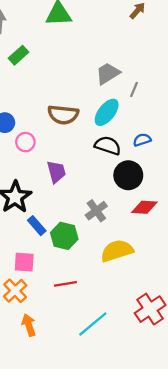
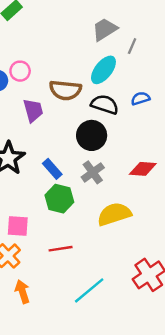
brown semicircle: (63, 115) -> (65, 90), moved
pink circle: (25, 142) -> (20, 71), moved
purple trapezoid: (56, 172) -> (33, 110), moved
black circle: (128, 175) -> (92, 135), moved
blue rectangle: (37, 226) -> (52, 169), moved

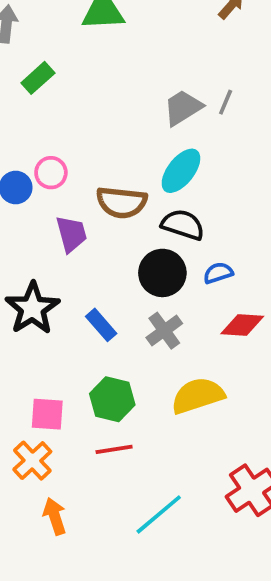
gray line: (132, 46) -> (226, 102), moved
blue semicircle: (140, 98) -> (218, 273), moved
green hexagon: (59, 199) -> (112, 399), moved

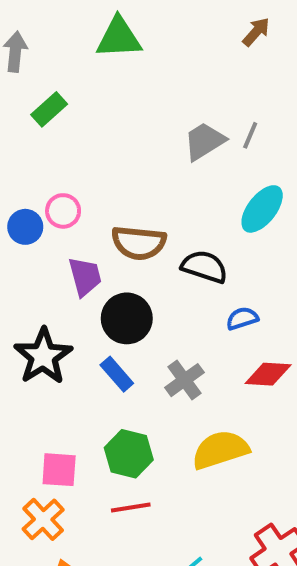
cyan ellipse: (181, 171) -> (262, 209), moved
black circle: (162, 273) -> (127, 318), moved

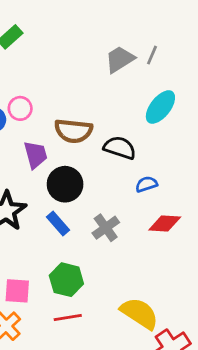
yellow semicircle: (220, 450) -> (139, 313), moved, turned 51

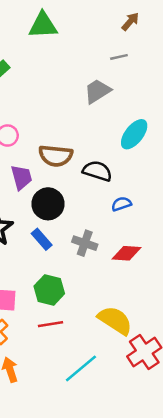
gray line: (152, 55) -> (119, 57), moved, turned 54
red diamond: (165, 224) -> (127, 253), moved
gray cross: (106, 228) -> (85, 243), turned -35

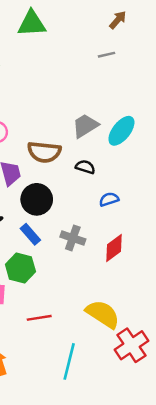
gray trapezoid: (97, 91) -> (85, 126), moved
black semicircle: (97, 171) -> (85, 167), size x0.7
red diamond: (127, 253) -> (114, 248), turned -40
green hexagon: (49, 290) -> (20, 268), moved
cyan line: (81, 368) -> (69, 361), turned -36

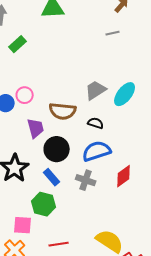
blue semicircle: (109, 199) -> (97, 151), moved, size x1.8
red diamond: (114, 248) -> (124, 176), moved

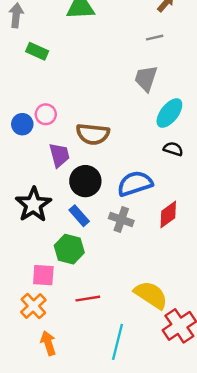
green rectangle: (18, 44) -> (37, 51), turned 66
gray trapezoid: (96, 90) -> (146, 78), moved, turned -40
black semicircle: (96, 123) -> (173, 149), moved

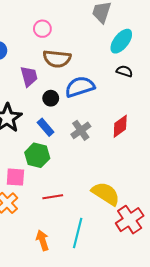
pink circle: (46, 114) -> (42, 29), moved
black circle: (85, 181) -> (51, 98), size x0.6
blue semicircle: (135, 184) -> (80, 87), moved
gray cross: (121, 219) -> (81, 130), turned 36
orange arrow: (48, 343) -> (42, 240), moved

